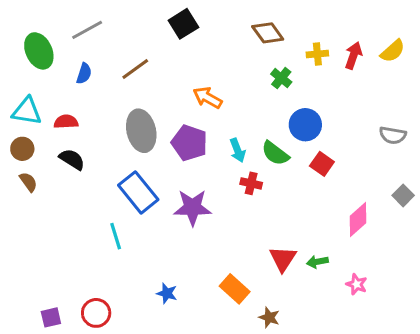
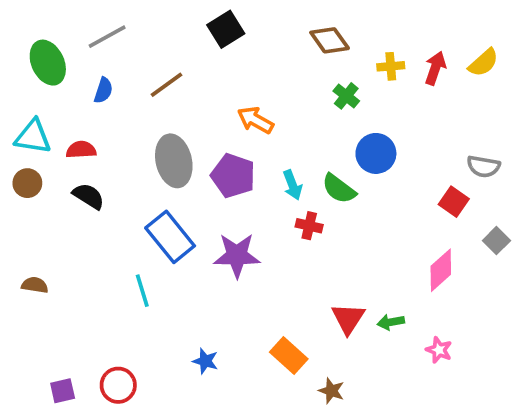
red square: (322, 164) -> (454, 202), moved
brown semicircle: (28, 182) -> (35, 285), moved, turned -45

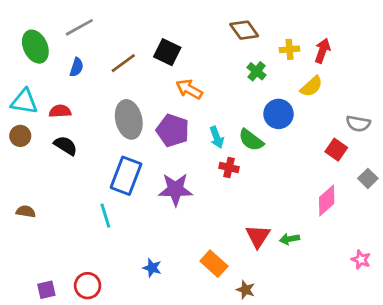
black square: (226, 29) -> (167, 52), moved, turned -32
yellow semicircle: (483, 63) -> (311, 86), moved
blue rectangle: (170, 237) -> (126, 176), turned 60
pink star: (439, 350) -> (361, 260), moved

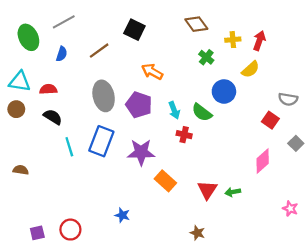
black square: (167, 52) -> (134, 30), moved
cyan line: (105, 216) -> (69, 147), moved
orange rectangle: (214, 264) -> (165, 181), moved

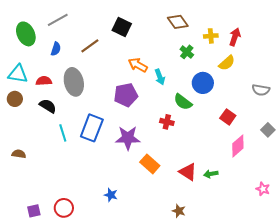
gray ellipse: (104, 96) -> (74, 82), moved
purple pentagon: (139, 105) -> (126, 95), turned -30
cyan arrow: (174, 110) -> (160, 77), moved
red square: (270, 120) -> (228, 117), moved
red triangle: (207, 190) -> (188, 172), turned -30

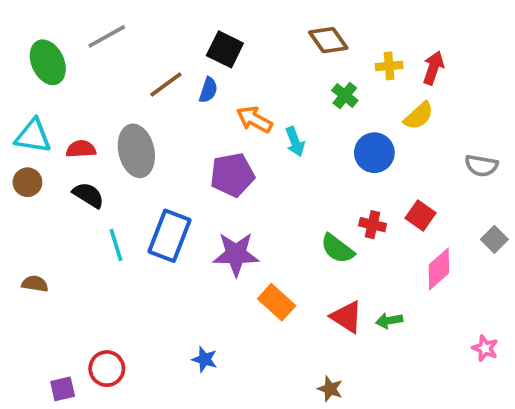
blue semicircle: (56, 49) -> (208, 90), moved
green semicircle: (183, 102) -> (337, 249), moved
red cross: (167, 122) -> (373, 225), moved
red circle: (64, 208) -> (107, 369), moved

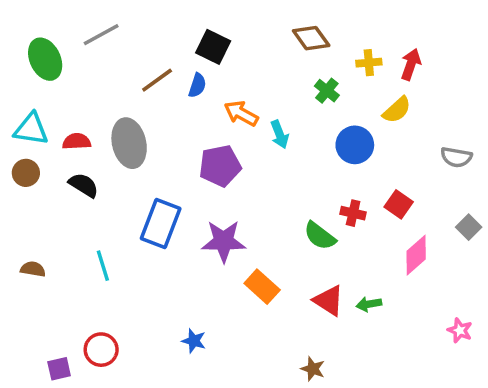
cyan line: (116, 245) -> (103, 266), moved

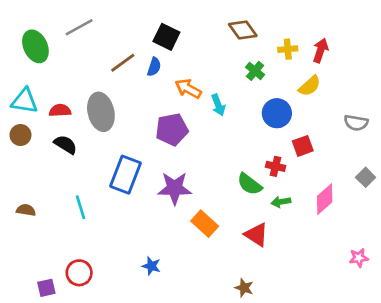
red square: (399, 204) -> (303, 146), moved, turned 35
green arrow: (369, 304) -> (281, 202), moved
pink star: (460, 330) -> (359, 258), turned -30

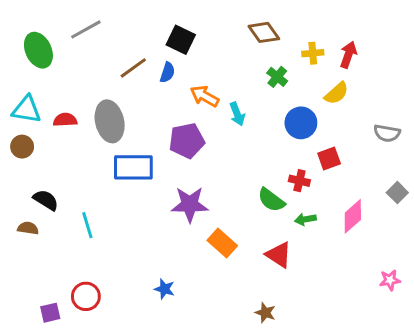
black semicircle: (65, 145) -> (46, 200), moved
blue rectangle: (125, 175) -> (133, 167), moved, turned 69

